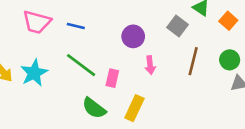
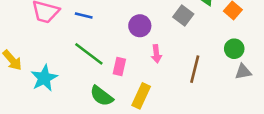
brown line: (193, 61) -> (195, 69), moved
cyan star: (34, 73) -> (44, 78), moved

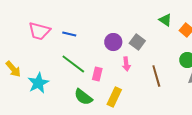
gray square: (183, 16) -> (137, 42), moved
brown line: (195, 69) -> (156, 76), turned -30

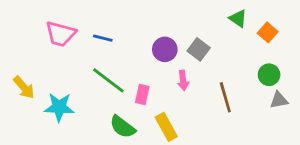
cyan star: (38, 83) -> (59, 107), turned 30
yellow rectangle: (114, 97) -> (166, 127), turned -54

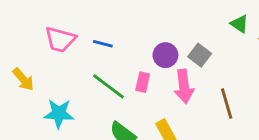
pink arrow: (183, 80) -> (184, 86), size x1.6
yellow arrow: (24, 87) -> (23, 79), moved
pink rectangle: (142, 94) -> (143, 82), moved

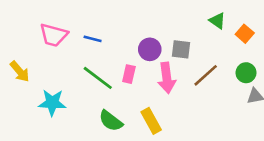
gray square: (200, 55) -> (181, 49), turned -30
brown line: (227, 104) -> (206, 75), moved, turned 64

